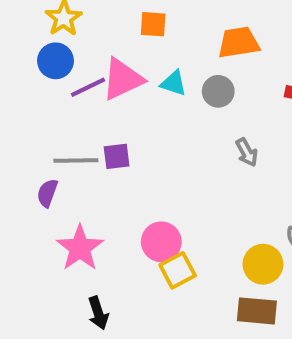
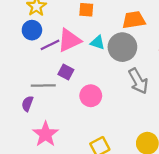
gray circle: (218, 91) -> (122, 47), size x1.6
gray arrow: (247, 152) -> (138, 81), size x1.6
purple square: (117, 156) -> (66, 72), moved, turned 35
pink circle: (161, 242) -> (91, 96), moved

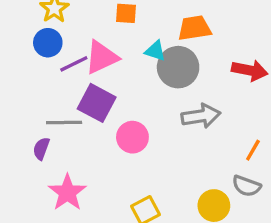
cyan triangle: (98, 43) -> (155, 51), moved
purple square: (66, 72) -> (97, 103), size x1.6
gray arrow: (138, 81) -> (201, 116), turned -70

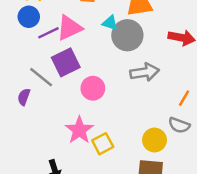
purple square: (97, 103) -> (66, 62), turned 36
gray line: (64, 122) -> (41, 77), turned 40
pink star: (67, 192) -> (79, 130), moved

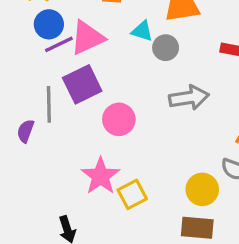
blue circle: (29, 17) -> (49, 24), moved
gray circle: (127, 35) -> (166, 48), size x0.6
gray line: (41, 77) -> (49, 104), turned 50

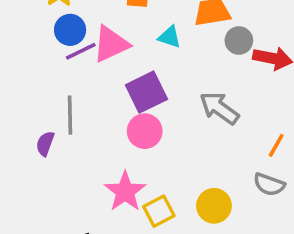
gray circle: (166, 48) -> (239, 41), moved
purple square: (82, 84) -> (146, 92), moved
gray arrow: (189, 98) -> (219, 108), turned -135
yellow circle: (202, 189) -> (214, 206), moved

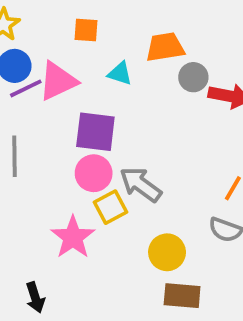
purple square: (146, 92) -> (95, 132), turned 33
gray arrow: (219, 108) -> (141, 185), moved
yellow square: (159, 211) -> (111, 207), moved

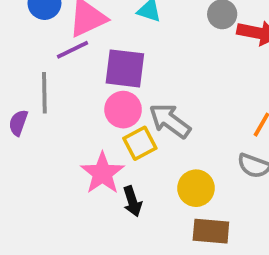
purple line: (26, 88) -> (73, 50), moved
black arrow: (35, 297) -> (132, 201), moved

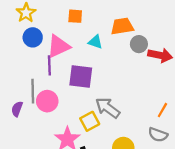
purple line: (73, 50) -> (49, 65), turned -66
pink circle: (123, 110) -> (47, 101), moved

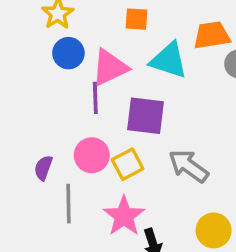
cyan triangle: (95, 42) -> (169, 60), size x1.6
gray line: (33, 91) -> (68, 204), moved
yellow square: (90, 121) -> (128, 164), moved

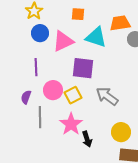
purple line: (95, 98) -> (36, 67), moved

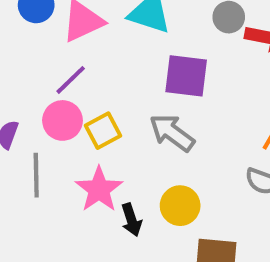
purple line: (36, 67) -> (71, 80), moved, turned 48
purple square: (83, 68) -> (186, 76), moved
yellow circle: (121, 132) -> (180, 206), moved

